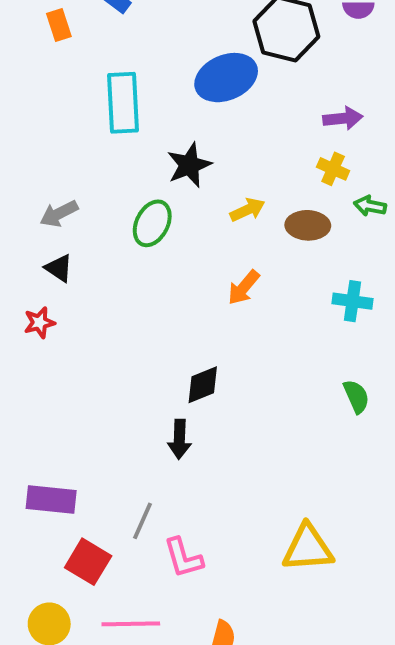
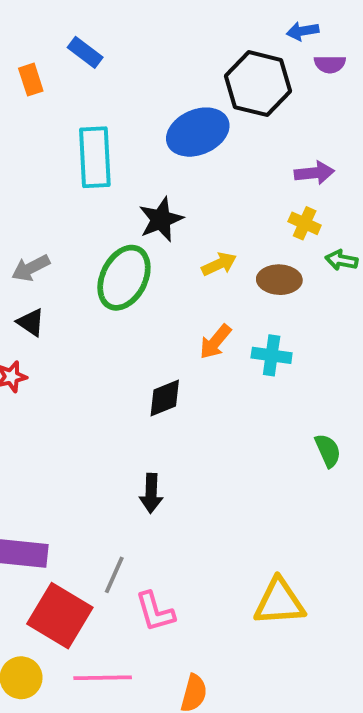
green ellipse: (152, 223) -> (124, 278), size x1.4
cyan cross: (352, 301) -> (272, 355), moved
black diamond: (203, 385) -> (165, 398), moved
red square: (88, 562) -> (60, 616), size x1.4

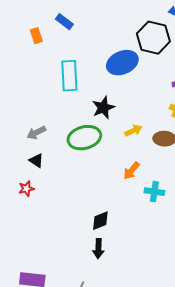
green ellipse: (124, 278) -> (84, 138), turned 48
cyan cross: (272, 355) -> (154, 192), moved
black diamond: (165, 398) -> (100, 221), moved

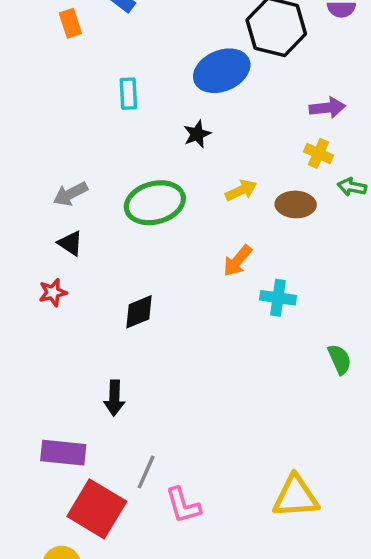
cyan rectangle: (69, 76) -> (128, 94), size x0.6
black star: (103, 108) -> (197, 134), moved, size x0.7
black diamond: (100, 221) -> (139, 312), moved
black arrow: (98, 249) -> (114, 398), moved

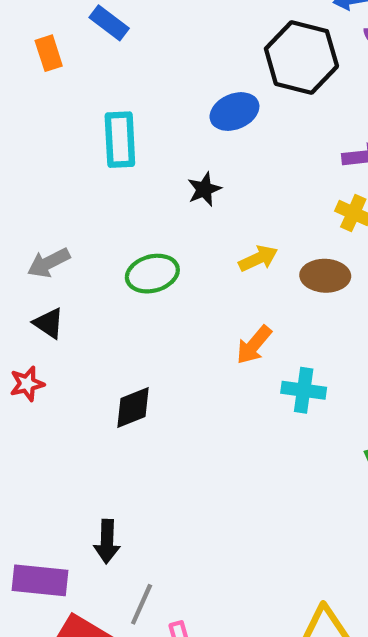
blue ellipse: (222, 71) -> (234, 112), size x0.7
cyan rectangle: (128, 94) -> (120, 140), size x1.4
green ellipse: (155, 203) -> (152, 274), size x0.7
black arrow: (114, 398) -> (107, 541), moved

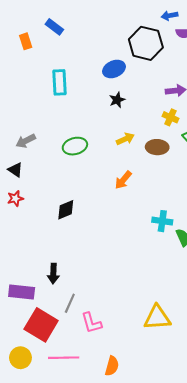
black star: (204, 189) -> (117, 100), moved
black triangle: (49, 323) -> (15, 170), moved
cyan cross: (304, 390) -> (162, 221), moved

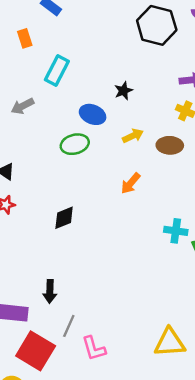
orange rectangle: (26, 41) -> (25, 38), moved
blue ellipse: (114, 69) -> (93, 114), moved, turned 45
cyan rectangle: (60, 82) -> (57, 70), turned 30
gray arrow: (26, 141) -> (22, 106), moved

